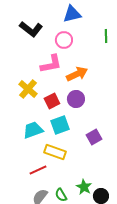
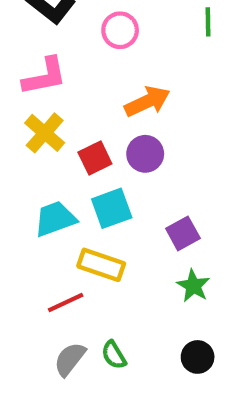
pink L-shape: (51, 64) -> (45, 76), moved
green star: (84, 187) -> (193, 286), moved

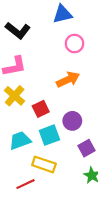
pink circle: (120, 30) -> (74, 44), moved
purple circle: (145, 154) -> (72, 121), moved

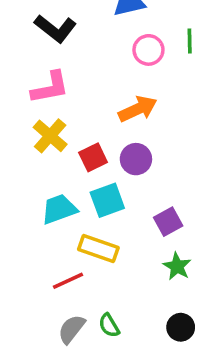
purple circle: (72, 121) -> (136, 159), moved

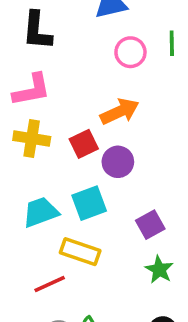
black L-shape: (55, 28) -> (37, 31), turned 57
yellow cross: (50, 136) -> (32, 138), turned -32
red square: (93, 157) -> (84, 144), moved

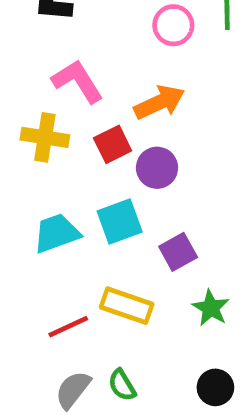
pink L-shape: (32, 90) -> (78, 81), moved, turned -111
purple square: (150, 225) -> (178, 252), moved
yellow rectangle: (80, 252) -> (127, 306), moved

